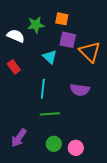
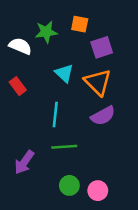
purple square: (68, 40) -> (102, 47), moved, turned -30
orange triangle: (90, 52) -> (98, 82), moved
purple semicircle: (80, 90) -> (103, 116), turned -36
purple arrow: (19, 138) -> (24, 162), moved

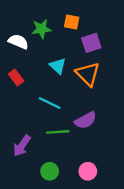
cyan line: (55, 114) -> (50, 103), turned -70
purple semicircle: (103, 116) -> (85, 120), moved
green circle: (69, 185) -> (50, 171), moved

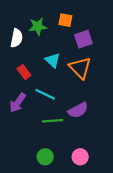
white semicircle: (18, 42) -> (17, 38), turned 78
red rectangle: (16, 78) -> (24, 72), moved
purple arrow: (22, 146) -> (18, 103), moved

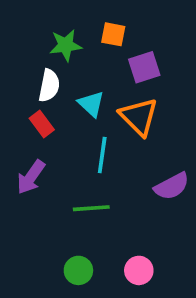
white semicircle: (17, 38) -> (49, 86), moved
cyan line: (45, 94) -> (102, 155), moved, turned 72
purple semicircle: (78, 110) -> (172, 186), moved

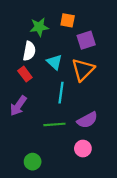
orange triangle: (139, 117) -> (83, 70), turned 30
purple semicircle: (172, 186) -> (87, 120), moved
green circle: (78, 270) -> (33, 162), moved
pink circle: (139, 270) -> (83, 149), moved

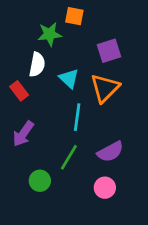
orange square: (68, 20) -> (74, 16), moved
red rectangle: (25, 74) -> (19, 91), moved
green line: (54, 124) -> (69, 157), turned -55
green circle: (33, 162) -> (40, 181), moved

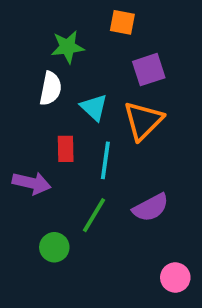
orange square: (74, 16) -> (122, 22), moved
red rectangle: (19, 91) -> (66, 149), moved, turned 36
purple arrow: (23, 134) -> (32, 183), turned -112
pink circle: (105, 188) -> (175, 277), moved

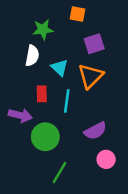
green line: (94, 215) -> (60, 172), moved
green circle: (54, 247) -> (45, 137), moved, size x1.5
pink circle: (175, 277) -> (106, 159), moved

